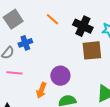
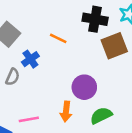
orange line: (53, 19) -> (58, 38), moved
pink line: (14, 73) -> (29, 119), moved

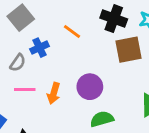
orange arrow: (66, 112) -> (54, 93), moved
pink line: (29, 119) -> (25, 90), moved

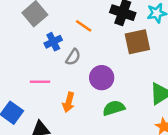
gray semicircle: (18, 63) -> (73, 57), moved
orange arrow: (54, 93) -> (69, 102), moved

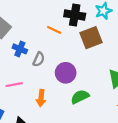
orange line: (84, 26) -> (54, 30), moved
blue cross: (53, 42) -> (20, 49), turned -32

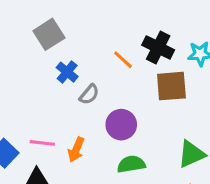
pink line: (14, 85) -> (42, 143), moved

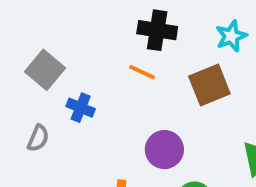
black cross: (158, 47) -> (157, 30), moved
gray semicircle: (89, 94) -> (38, 138), moved

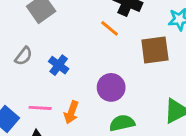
blue cross: (81, 108) -> (59, 65), moved

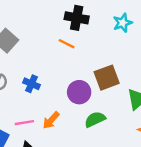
brown square: (155, 50) -> (107, 78), moved
orange arrow: (71, 112) -> (51, 120), turned 36

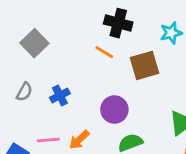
brown square: (107, 78) -> (145, 65), moved
blue cross: (32, 84) -> (60, 95), turned 35

